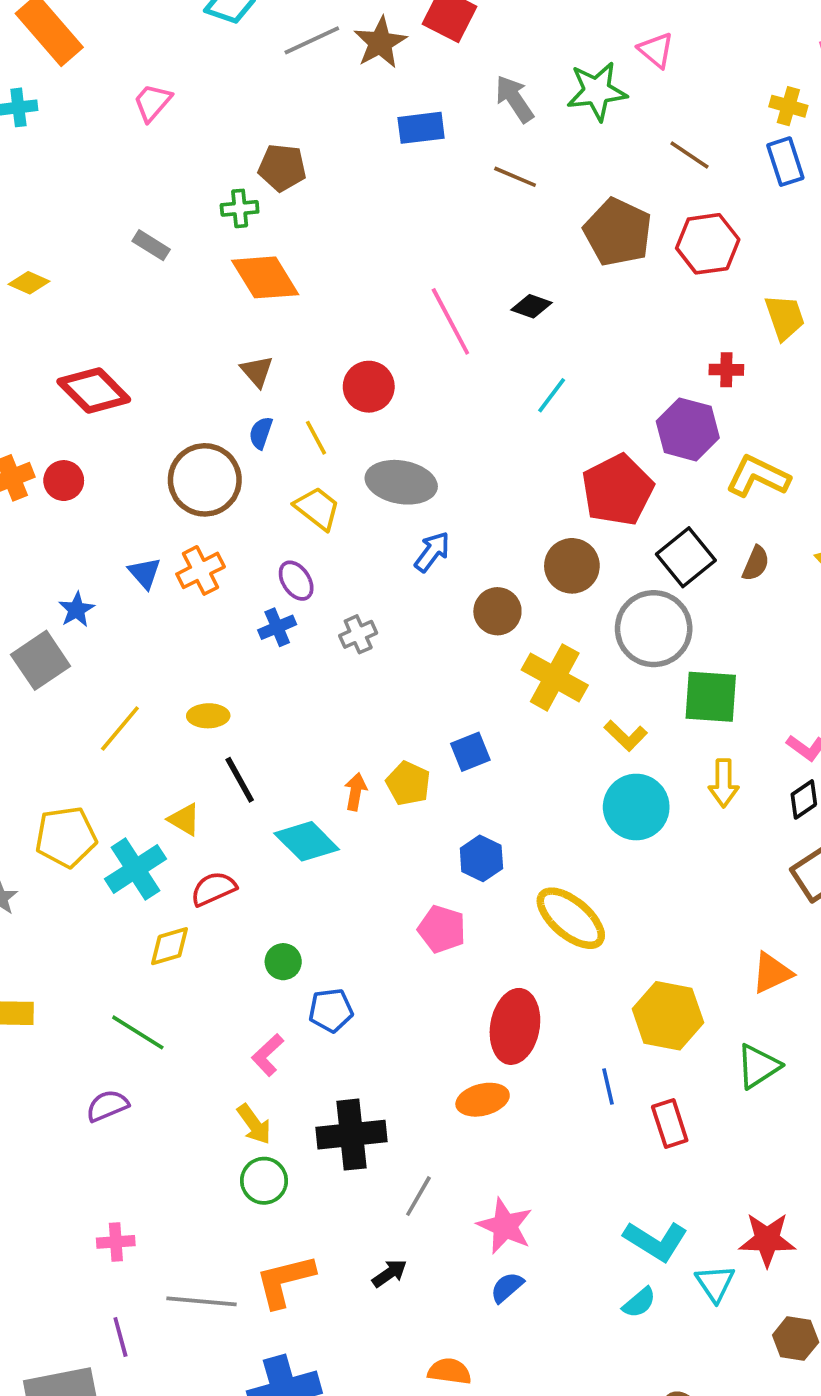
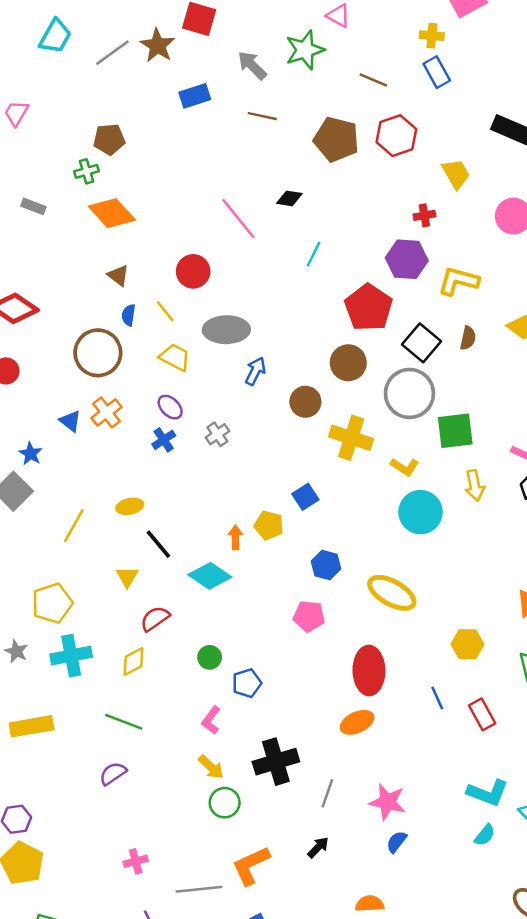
yellow triangle: (184, 819) -> (127, 577), turned 40
cyan cross: (135, 869) -> (71, 656), moved, turned 33
yellow hexagon: (668, 1016) -> (467, 644), size x0.7

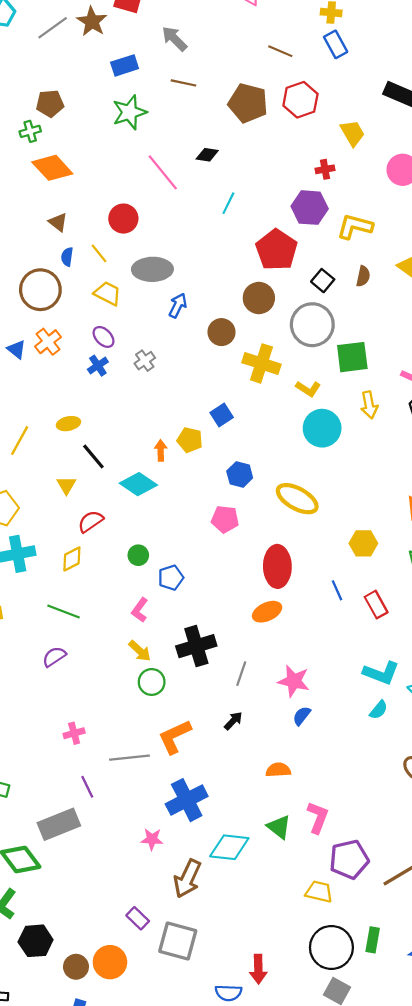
green star: (305, 50) -> (129, 112), moved
black square: (422, 343) -> (323, 281), size x0.7

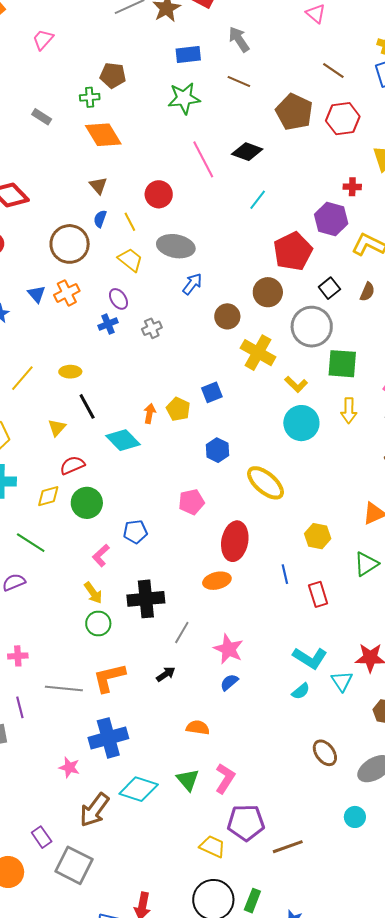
black diamond: (207, 155) -> (247, 152), size x1.4
pink pentagon: (225, 519) -> (191, 502), moved, turned -30
green circle: (138, 555) -> (87, 503), moved, size x1.6

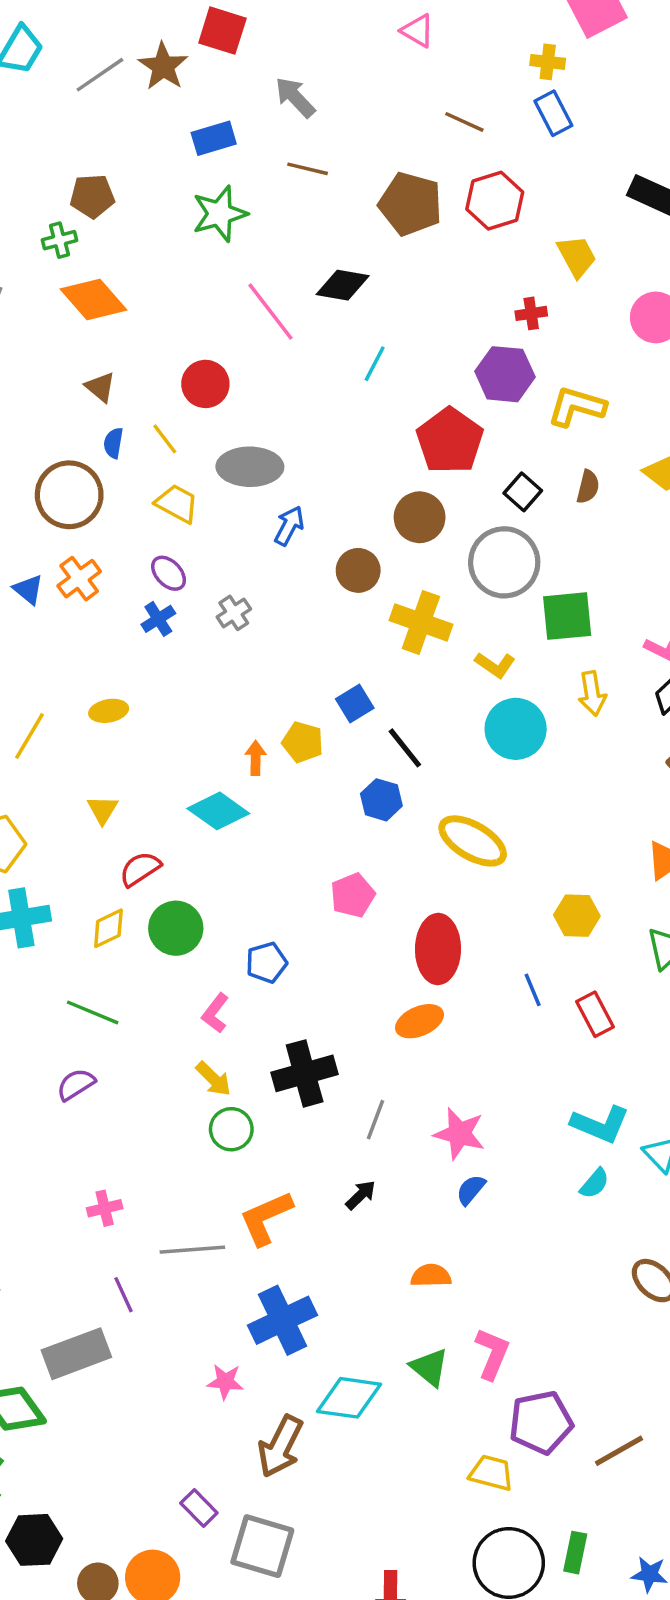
black line: (87, 406) -> (405, 748), moved

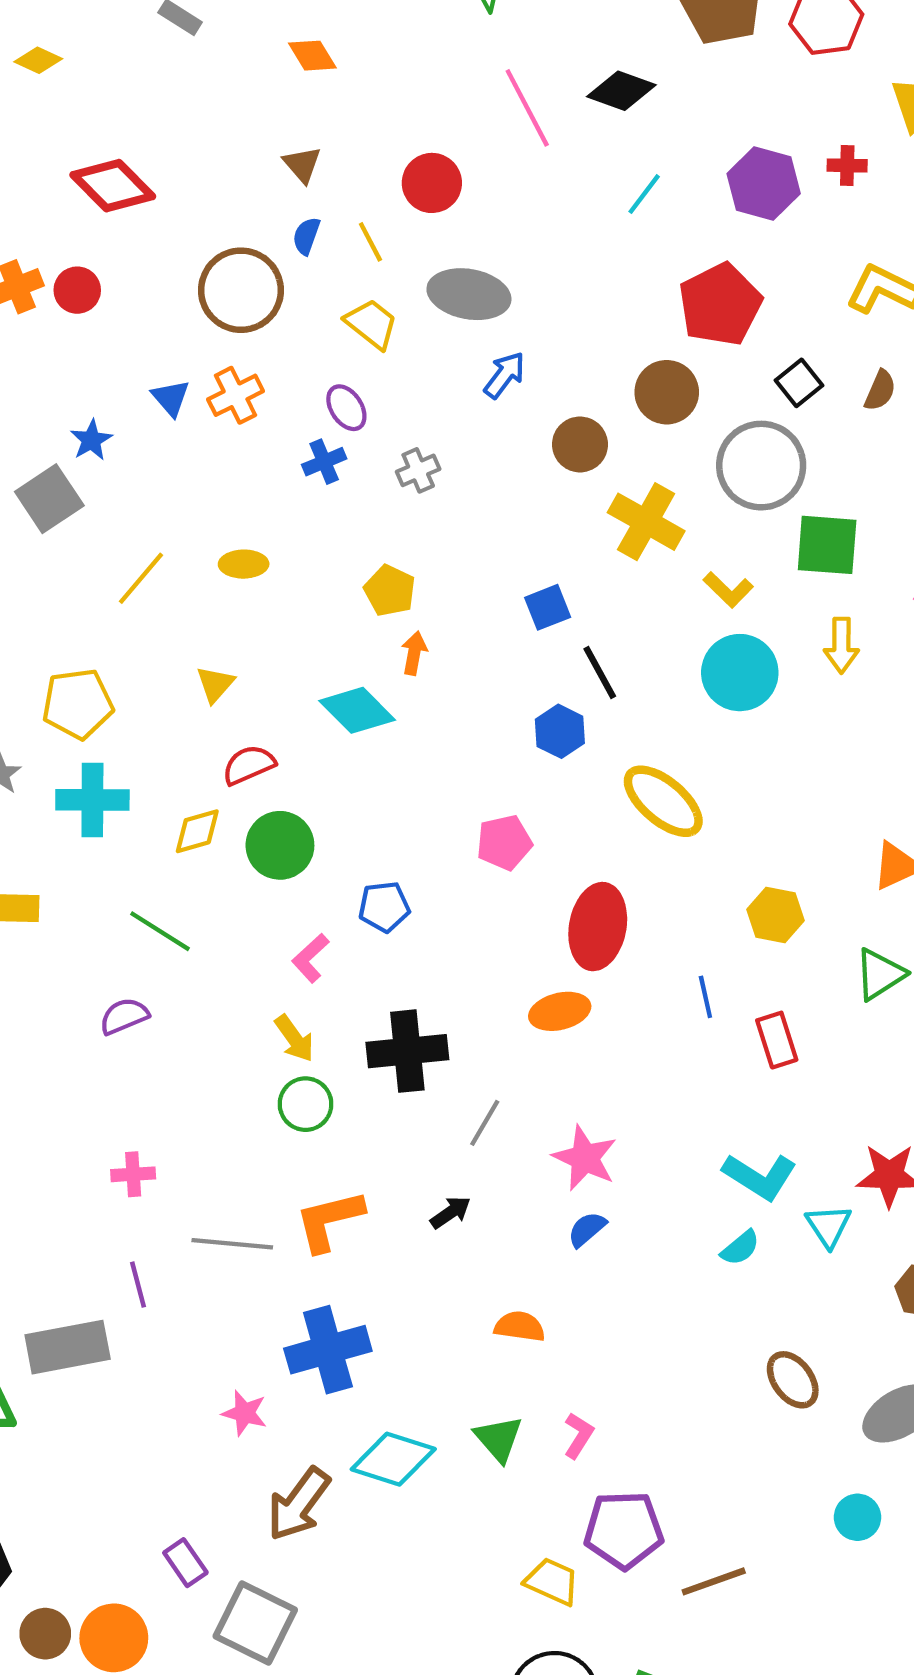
orange diamond: (93, 300) -> (312, 56), size x0.6
purple hexagon: (505, 374) -> (764, 184), moved
yellow pentagon: (303, 742) -> (390, 591), moved
pink L-shape: (492, 1354) -> (579, 1435), size x0.7

